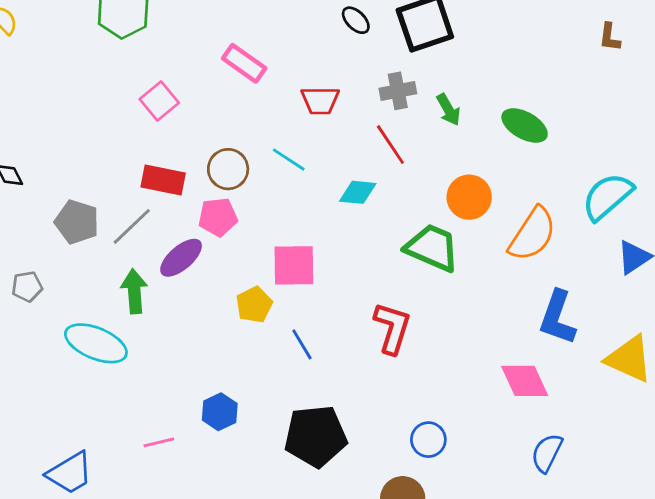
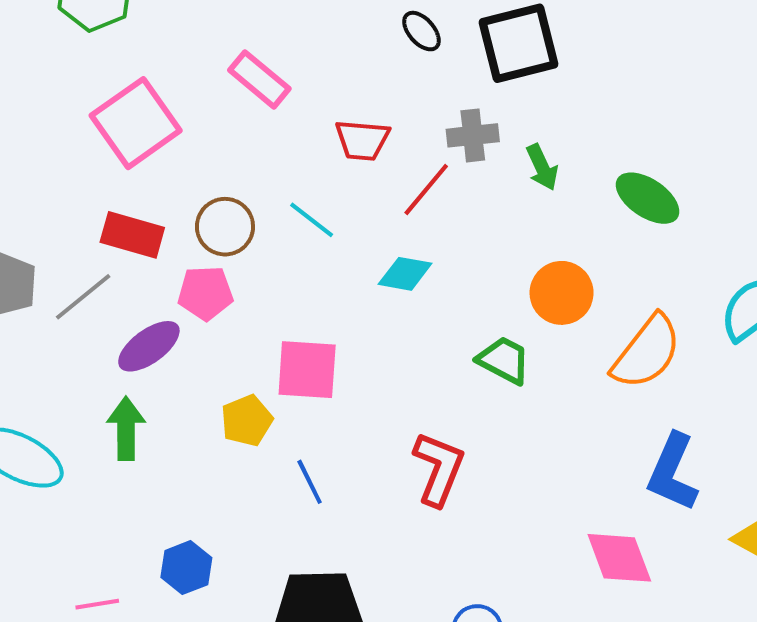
pink square: (159, 101) -> (136, 123), size x1.6
red line: (390, 145) -> (426, 190), moved, turned 69
green trapezoid: (432, 248) -> (504, 360), size x0.7
green arrow: (134, 291) -> (126, 428), moved

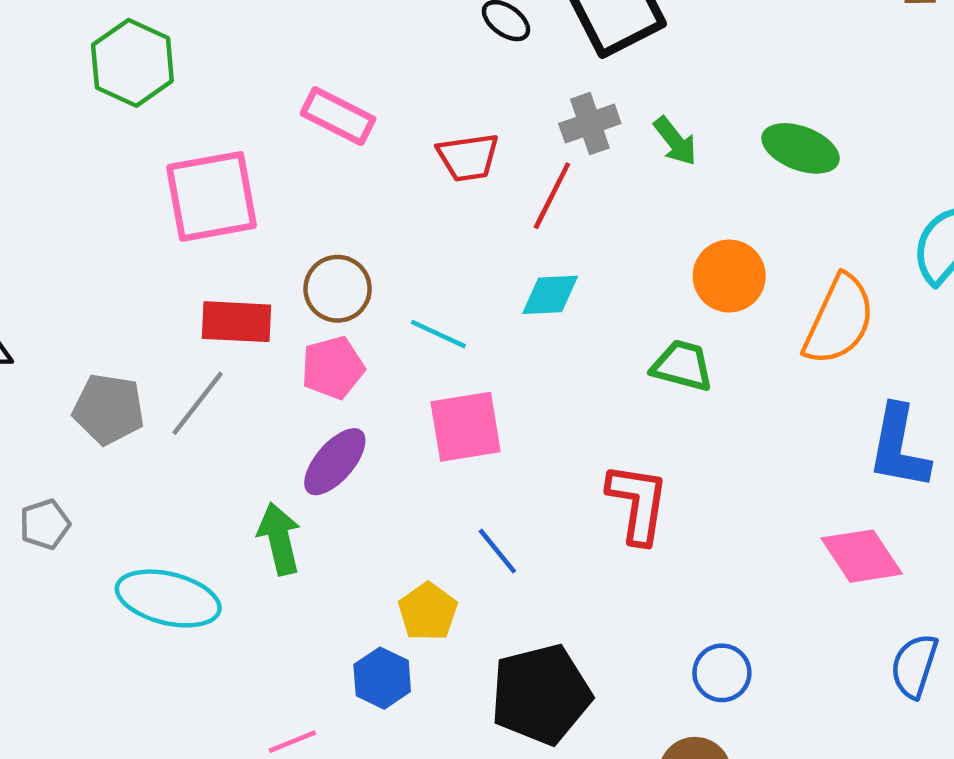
pink square: (136, 123) -> (211, 196), turned 38
cyan line: (312, 220) -> (438, 334), moved
purple ellipse: (149, 346) -> (335, 462), moved
yellow pentagon: (247, 421) -> (428, 612), moved

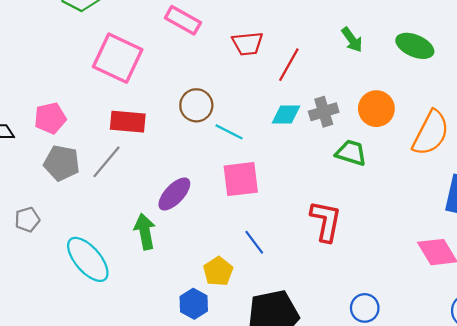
gray cross: (590, 124) -> (324, 112), moved
pink square: (211, 196) -> (118, 58), turned 33
brown circle: (338, 289) -> (196, 105), moved
pink pentagon: (333, 368) -> (50, 118), moved
cyan ellipse: (168, 598) -> (88, 259), turned 33

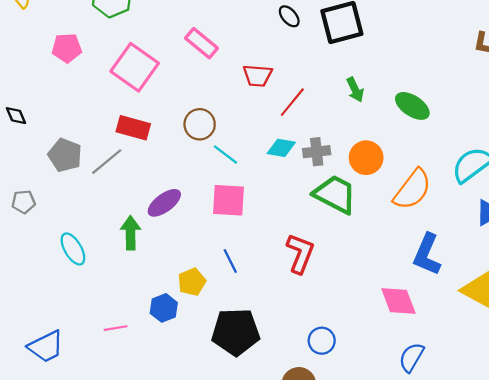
pink pentagon: (50, 118) -> (67, 48), moved
green trapezoid: (351, 153) -> (335, 194), size x1.5
cyan ellipse: (88, 259) -> (73, 249), size x0.7

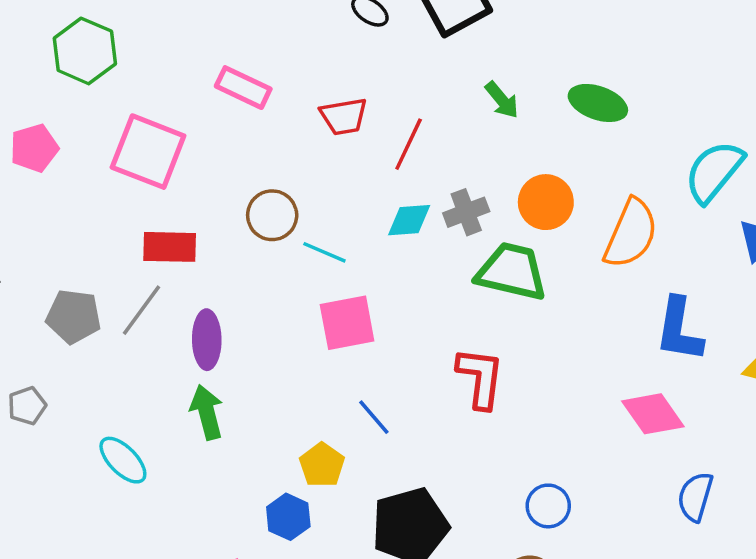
purple ellipse: (164, 203) -> (207, 340), moved, turned -40

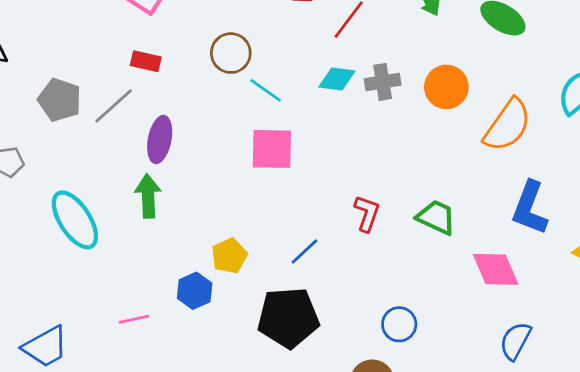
red rectangle: (170, 247) -> (146, 61), size x0.7
green trapezoid: (512, 272) -> (436, 217), moved, size x0.7
red L-shape: (480, 378) -> (367, 213), size x0.7
blue line: (374, 417) -> (304, 252), moved, turned 76
cyan ellipse: (123, 460) -> (75, 220), size x1.4

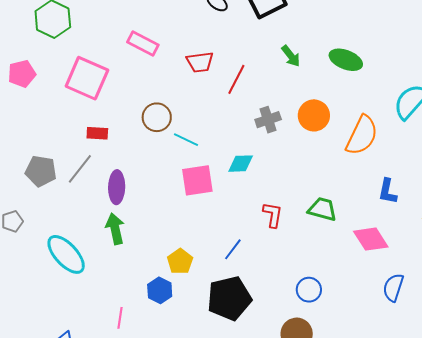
cyan diamond: (337, 79) -> (241, 164), moved
blue L-shape: (530, 208) -> (388, 191), size x0.7
pink line: (134, 319) -> (120, 318), turned -60

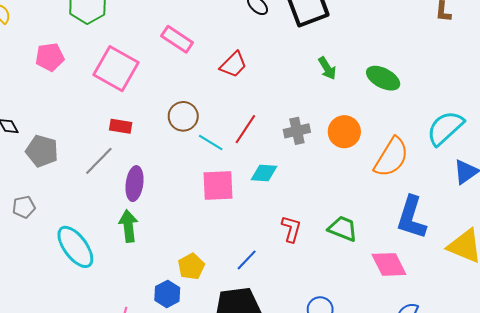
red trapezoid: (200, 62) -> (233, 65), turned -44
red line: (236, 79) -> (245, 129), moved
gray pentagon: (41, 171) -> (42, 151), moved
blue L-shape: (388, 191) -> (411, 218), size x1.6

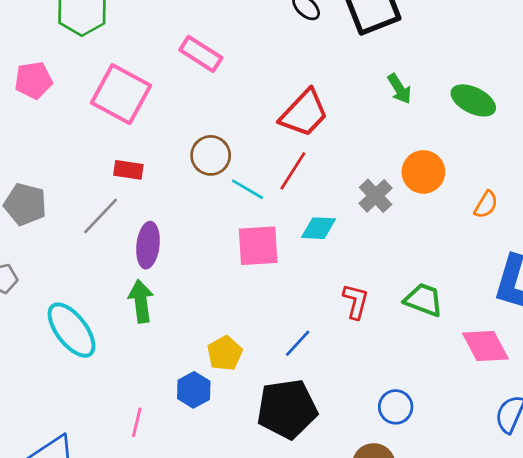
red trapezoid: (233, 65) -> (304, 113), moved, size x1.4
gray cross: (297, 131) -> (376, 196), moved, turned -30
orange semicircle: (391, 157) -> (486, 205), size x0.5

